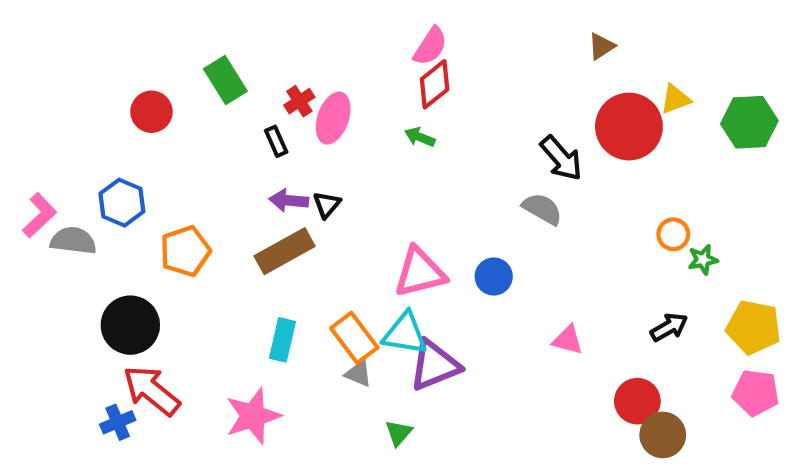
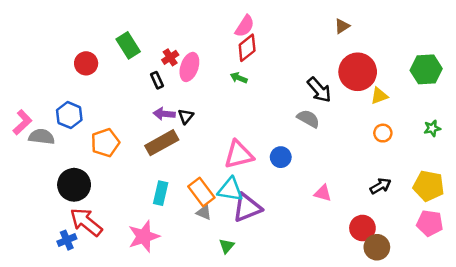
yellow triangle: (675, 99) -> (379, 96), moved
green star: (703, 260) -> (432, 128), moved

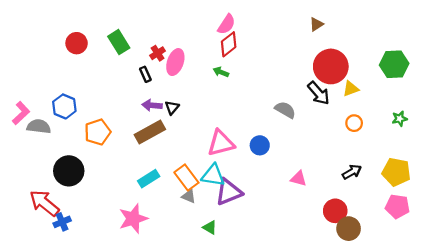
red circle: (86, 63) -> (77, 43), moved
black arrow: (319, 90) -> (319, 93), moved
cyan rectangle: (161, 193) -> (149, 179), turned 45
red arrow: (86, 222) -> (44, 203), moved
green triangle: (227, 246) -> (210, 227), turned -40

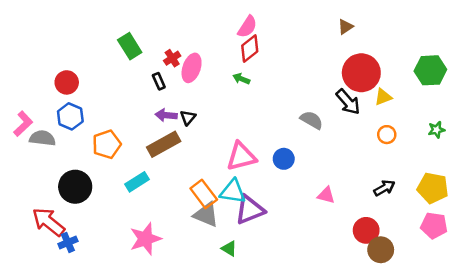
red circle: (77, 43) -> (67, 82), moved
cyan rectangle: (149, 179) -> (137, 182), moved
gray triangle: (189, 196) -> (206, 215), size x1.6

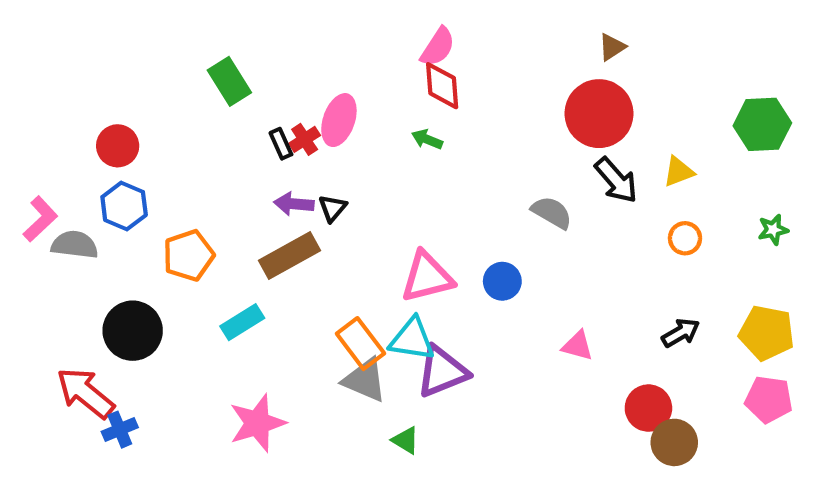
red diamond: (250, 48) -> (442, 86), turned -56
red cross: (172, 58) -> (305, 139), moved
red circle: (361, 73) -> (599, 114), moved

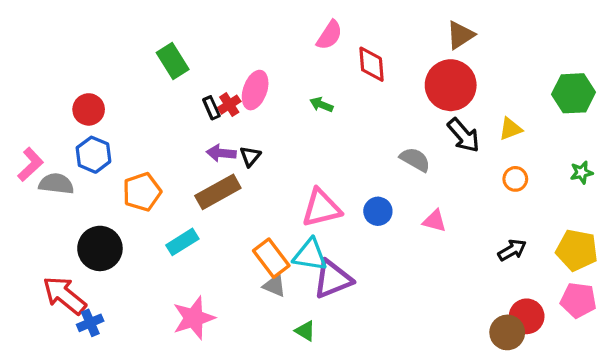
brown triangle: (612, 47) -> (460, 35), size x1.4
red diamond: (442, 86) -> (371, 64), moved
pink triangle: (578, 346) -> (434, 221), moved
gray triangle: (365, 380) -> (274, 286), size x0.7
red circle: (648, 408) -> (527, 316), moved

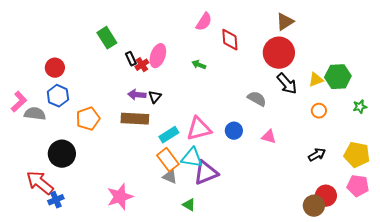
green hexagon: (573, 93) -> (338, 77), moved
black rectangle: (211, 108) -> (131, 59), moved
brown rectangle: (218, 192) -> (135, 119), turned 32
cyan rectangle: (182, 242) -> (169, 135), moved

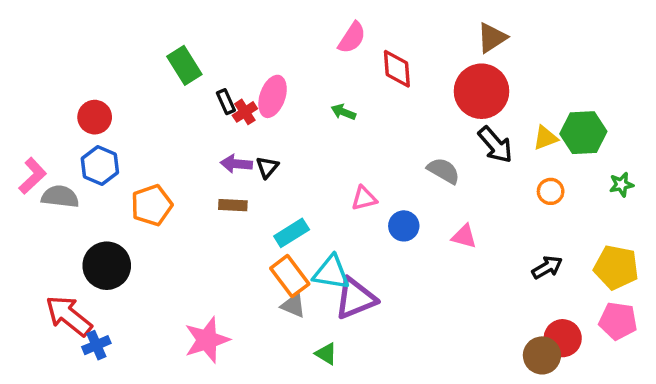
brown rectangle: (135, 119) -> (233, 205), size x0.6
pink triangle: (199, 129) -> (364, 198), moved, size x0.6

